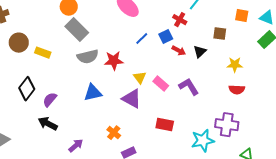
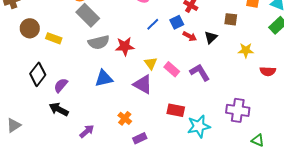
red semicircle: (237, 90) -> (268, 71), moved
cyan star: (203, 141) -> (199, 126), moved

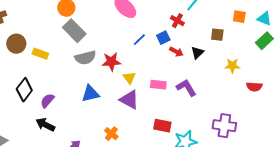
yellow triangle: (151, 63) -> (129, 78), moved
pink rectangle: (172, 69) -> (158, 85), turned -35

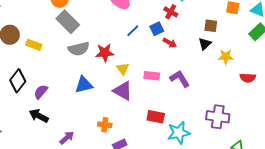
black triangle: (197, 53) -> (205, 44), moved
orange cross: (111, 134) -> (105, 125), turned -32

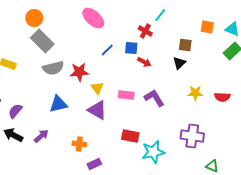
blue square: (157, 29) -> (131, 48), turned 32
yellow star: (226, 57) -> (195, 93), moved
purple arrow: (67, 138) -> (41, 136), moved

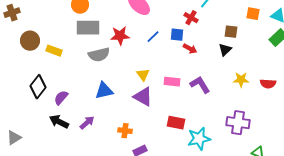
gray rectangle: (42, 41) -> (88, 28), turned -45
red star: (79, 72) -> (120, 36), moved

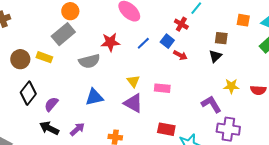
gray rectangle: (88, 28) -> (63, 34), moved, turned -40
blue square: (177, 35) -> (167, 41), turned 32
brown circle: (30, 41) -> (20, 59), moved
purple L-shape: (200, 85) -> (211, 104), moved

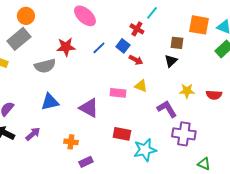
orange square: (243, 20) -> (199, 25), size x1.5
yellow triangle: (133, 81) -> (141, 86), moved, turned -32

